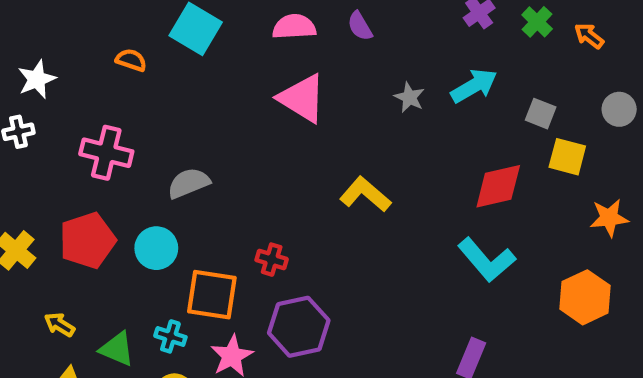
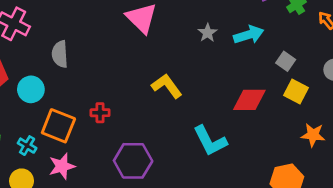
gray semicircle: (189, 183) -> (60, 54), turned -84
red cross: (272, 260) -> (100, 113), turned -30
cyan L-shape: (487, 260) -> (210, 141), moved
purple hexagon: (299, 327) -> (133, 161), moved

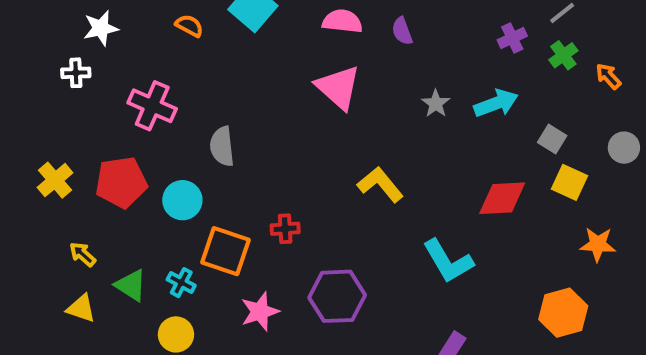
pink star: (62, 166) -> (260, 312), moved

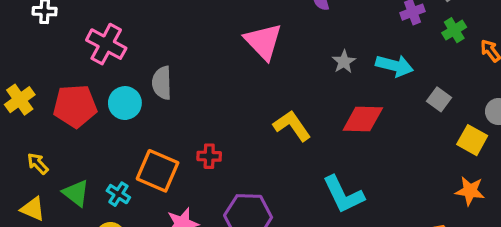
cyan arrow: (496, 103) -> (394, 66), turned 30
yellow square: (569, 182) -> (472, 140), moved
red diamond: (502, 198) -> (363, 119), moved
cyan circle: (182, 200) -> (125, 103), moved

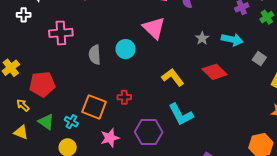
pink cross: (106, 44) -> (61, 33), turned -30
cyan circle: (125, 103) -> (126, 49), moved
red pentagon: (75, 106) -> (42, 84), moved
red diamond: (363, 119) -> (215, 72), turned 45
cyan L-shape: (343, 195) -> (181, 114), moved

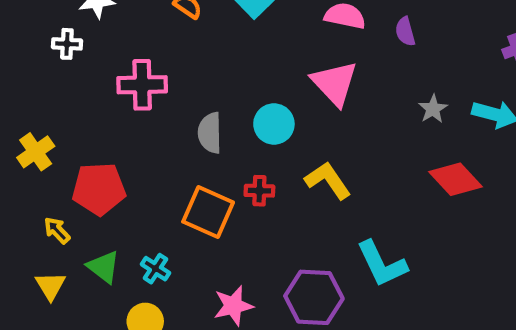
yellow L-shape: (173, 77) -> (328, 180), moved
red cross: (124, 97) -> (259, 191), moved
orange square: (94, 107) -> (208, 212), moved
yellow triangle: (21, 132) -> (50, 286), turned 35

